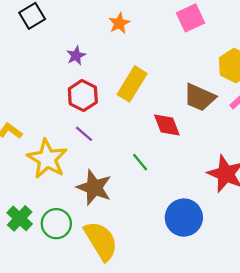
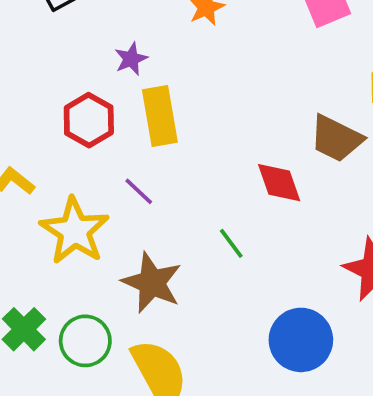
yellow rectangle: (132, 84) -> (160, 116), moved, turned -44
red hexagon: (83, 95) -> (89, 120), moved

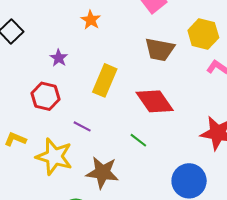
yellow rectangle: (160, 116) -> (105, 80), moved, turned 48
brown trapezoid: (336, 139) -> (160, 50), moved
red diamond: (279, 183) -> (155, 101), size x1.4

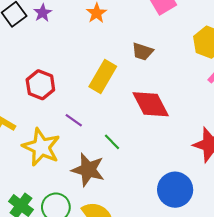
brown trapezoid: (160, 50) -> (142, 52), moved, size x0.7
purple star: (59, 58) -> (43, 13), moved
green line: (138, 140) -> (112, 142), moved

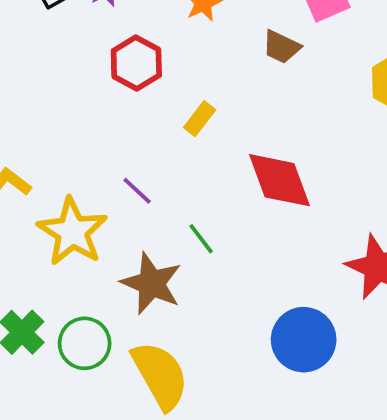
brown trapezoid: (142, 52) -> (281, 47), moved
yellow rectangle: (103, 76) -> (200, 119), size x0.6
red hexagon: (40, 85) -> (136, 63), moved

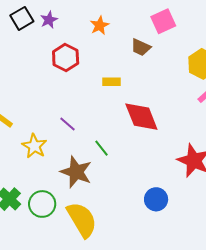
yellow rectangle: (200, 119) -> (112, 82), moved, turned 54
yellow star: (72, 232) -> (34, 146), size x0.7
blue circle: (304, 340) -> (156, 199), size x0.7

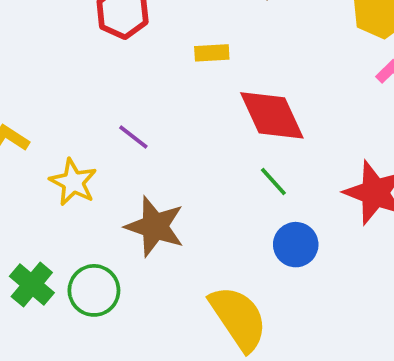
green line: (101, 148) -> (273, 182), moved
blue circle: (156, 199) -> (296, 245), moved
yellow semicircle: (82, 220) -> (238, 318), moved

